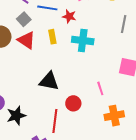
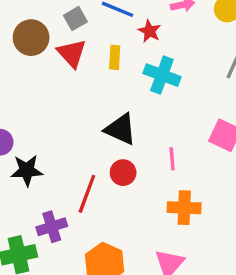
black triangle: (49, 81) -> (121, 129), moved

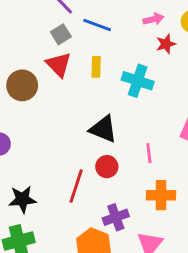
red star: (149, 31) -> (166, 44), moved, turned 30
brown circle: (31, 38) -> (22, 85), moved
black star: (27, 170) -> (22, 199), moved
purple cross: (52, 227) -> (116, 217), moved

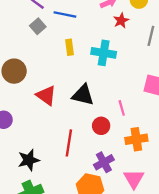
red triangle: (59, 65) -> (46, 95), moved
red circle: (107, 167) -> (101, 126), moved

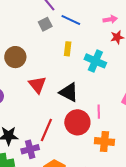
red circle: (101, 126) -> (77, 122), size x1.6
purple cross: (104, 162) -> (30, 149), moved

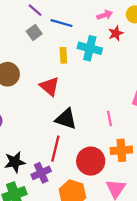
cyan cross: (95, 61) -> (90, 48), moved
red triangle: (37, 85) -> (50, 86), moved
black triangle: (69, 92) -> (66, 119), moved
red circle: (77, 122) -> (91, 161), moved

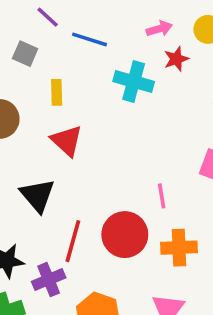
gray square: (34, 32) -> (25, 54), moved, turned -32
yellow rectangle: (63, 55) -> (57, 92), moved
black triangle: (66, 119) -> (38, 195), moved, turned 30
red circle: (91, 161) -> (125, 235), moved

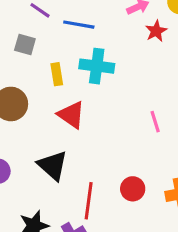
cyan cross: (134, 82) -> (97, 66), moved
pink line: (162, 196) -> (155, 122), moved
red circle: (125, 235) -> (133, 189), size x0.6

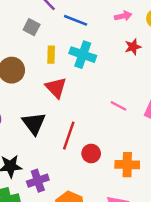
red star: (156, 31) -> (133, 47), moved
pink line: (155, 122) -> (119, 106), turned -56
red line: (89, 201) -> (69, 136), moved

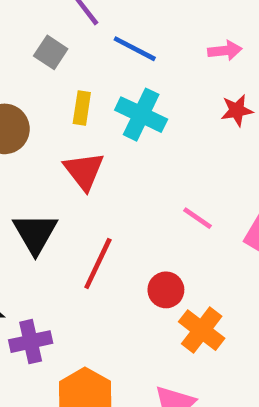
red circle: (91, 153) -> (166, 290), moved
orange cross: (127, 165) -> (202, 330), turned 30

